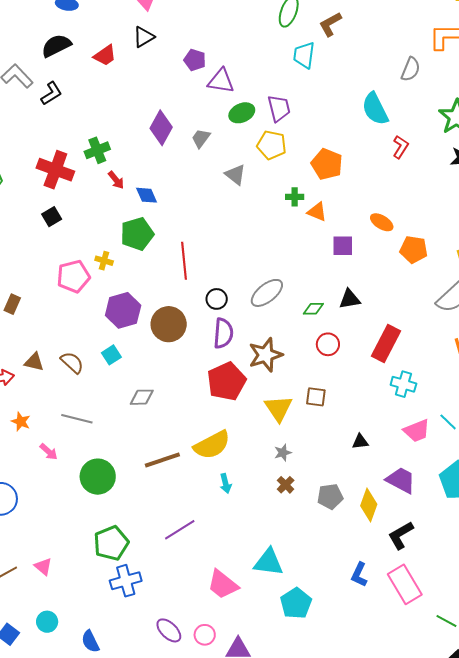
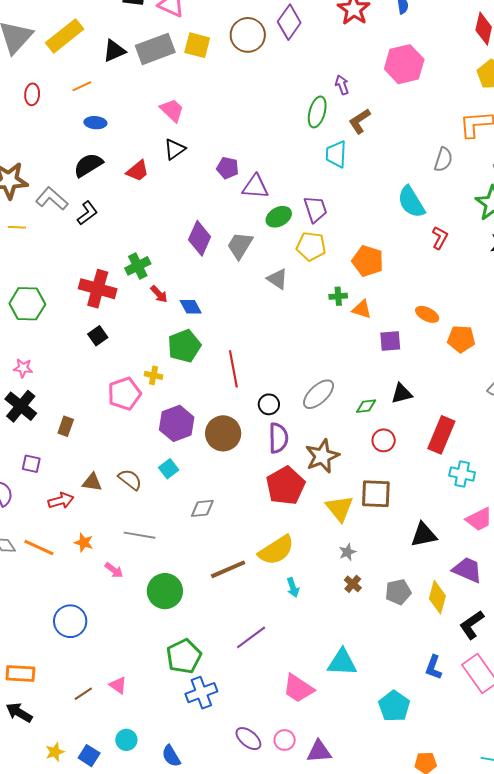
gray trapezoid: (201, 138) -> (240, 245), size x1.4
brown square: (316, 397) -> (376, 494), size x1.5
black triangle: (360, 442) -> (424, 535), size x1.6
cyan pentagon: (296, 603) -> (394, 706), moved

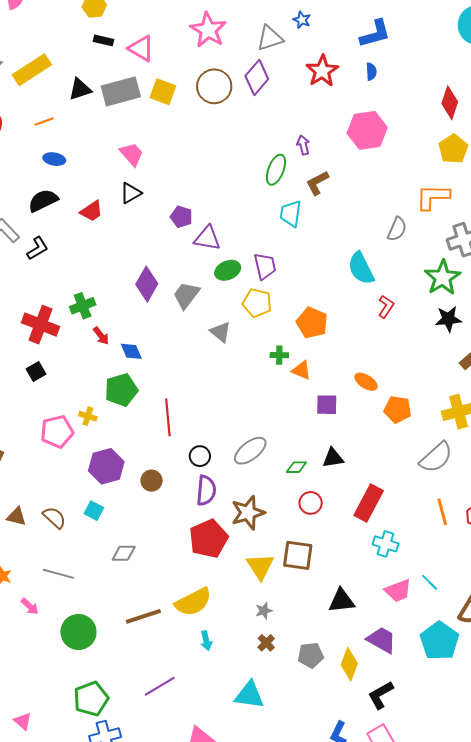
brown circle: (223, 433) -> (152, 481), size x0.6
cyan square: (169, 469) -> (94, 511), turned -30
cyan triangle: (342, 662) -> (249, 695), moved

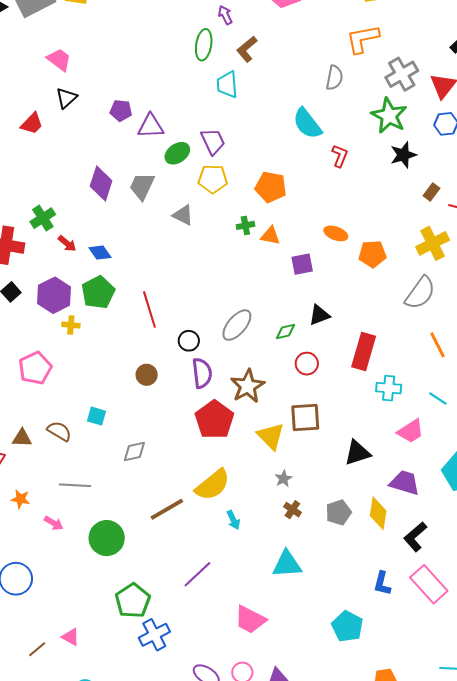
pink pentagon: (57, 432) -> (35, 368), moved
purple hexagon: (106, 466) -> (54, 295), moved
cyan line: (430, 582) -> (438, 398), moved

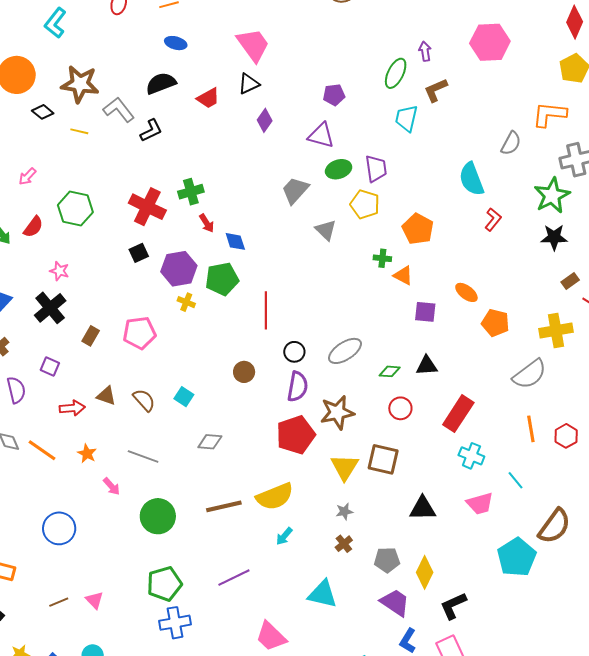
pink trapezoid: (59, 60) -> (253, 45), size x1.4
purple pentagon: (121, 111) -> (334, 95), moved, turned -30
purple diamond: (101, 184) -> (265, 120), moved, size x0.7
purple trapezoid: (405, 483) -> (395, 603), moved
cyan arrow: (233, 520) -> (284, 536), turned 48

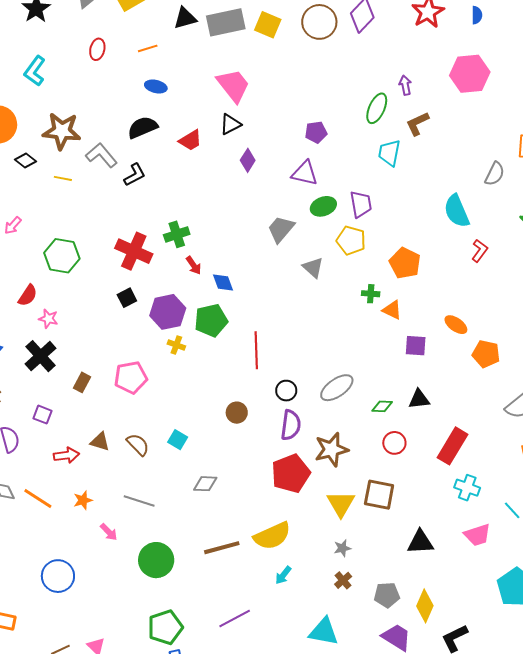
red semicircle: (33, 227) -> (28, 295), moved
orange star: (87, 454) -> (83, 500), turned 30

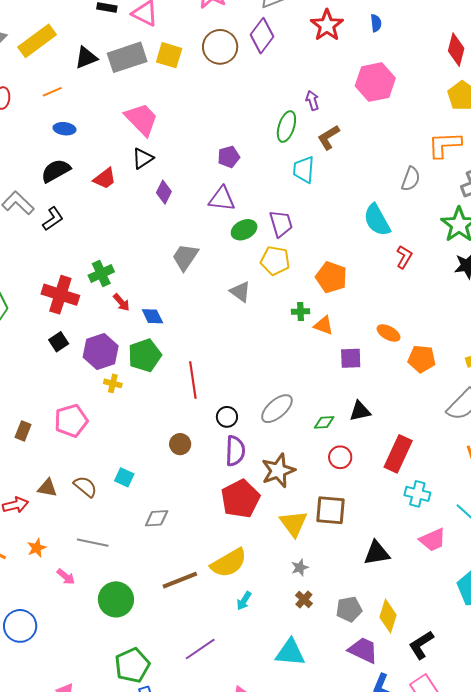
gray trapezoid: (281, 229) -> (185, 257), moved

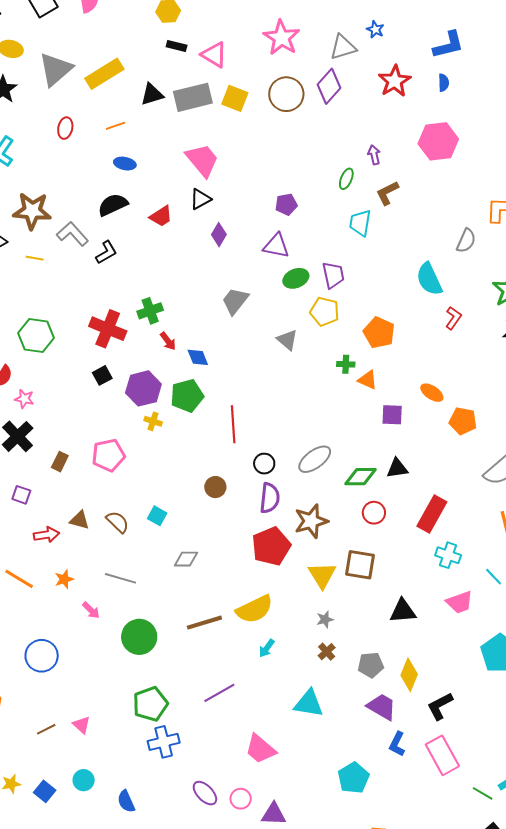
green ellipse: (286, 127) -> (346, 179), size x0.7
green diamond: (324, 422) -> (361, 477), size x1.5

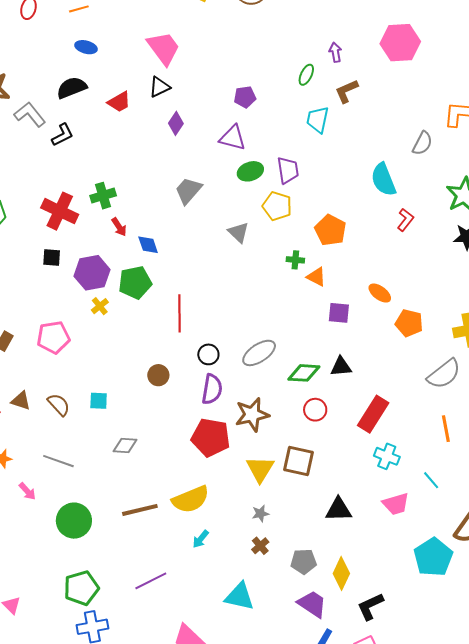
black square: (102, 375) -> (52, 257), turned 30
yellow cross: (153, 421) -> (100, 306), turned 30
cyan square: (157, 516) -> (99, 401), turned -30
red pentagon: (271, 546) -> (211, 437), turned 30

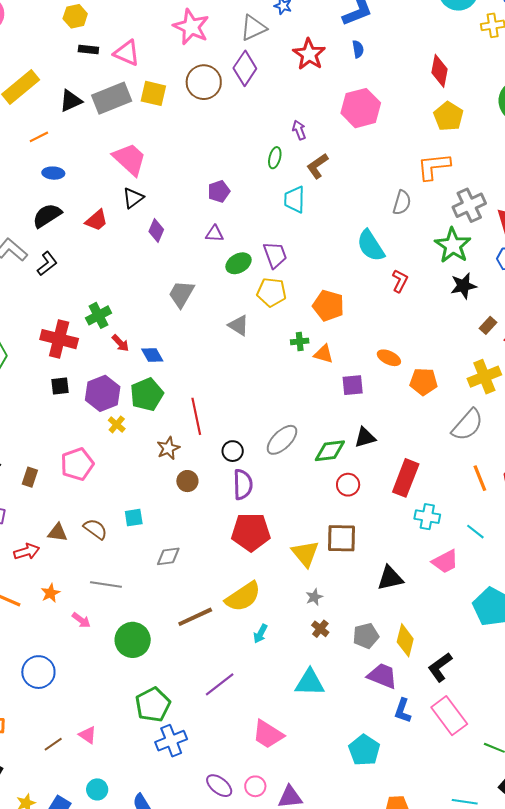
purple triangle: (233, 138) -> (215, 234), size x0.7
brown star: (252, 415) -> (168, 448), moved, size x0.7

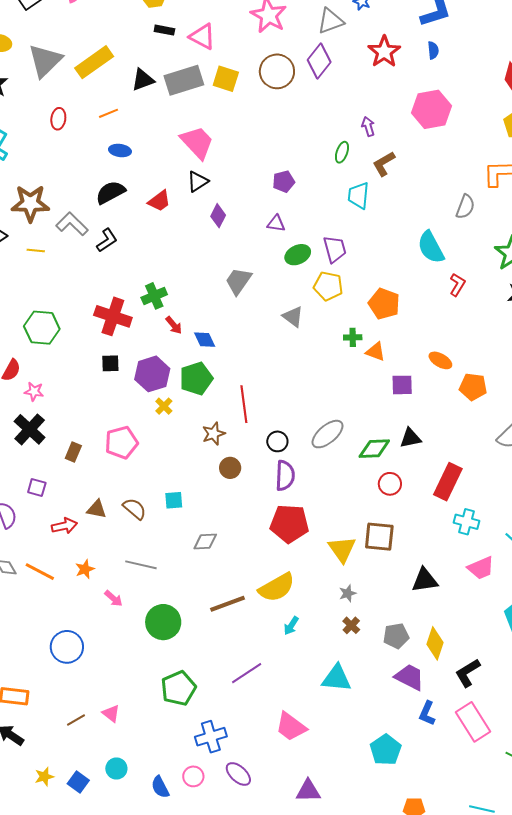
blue cross: (171, 741) -> (211, 737), moved
pink circle: (255, 786) -> (193, 776), moved

